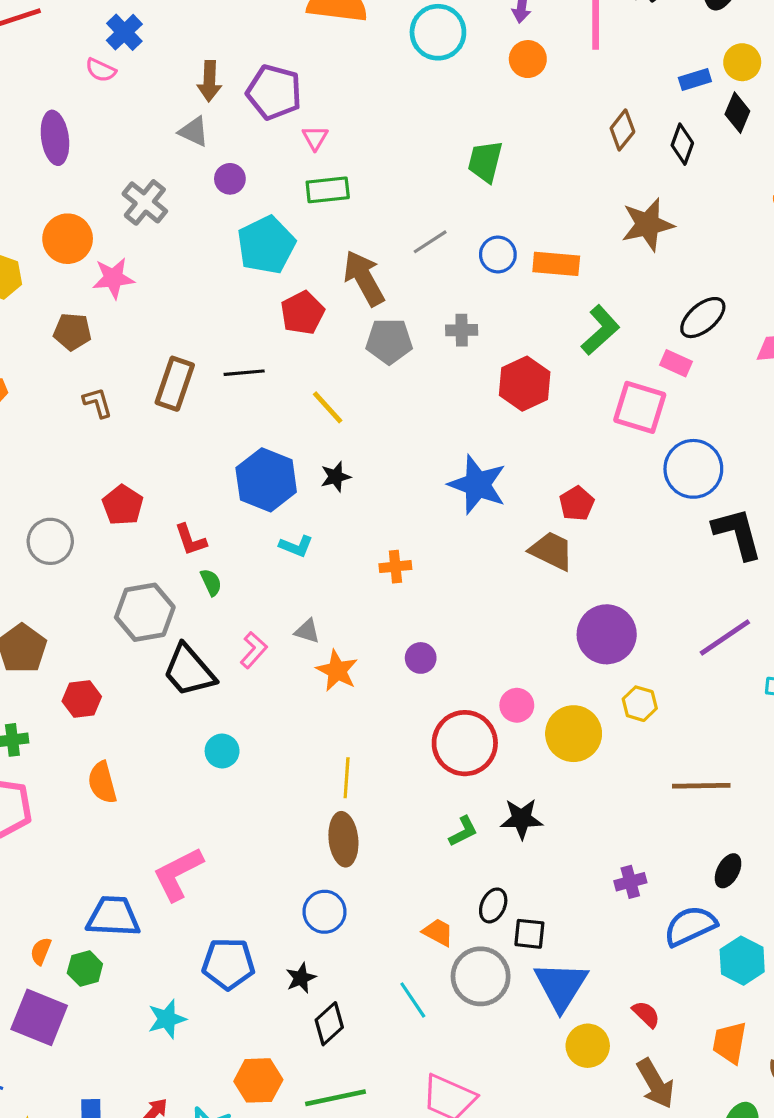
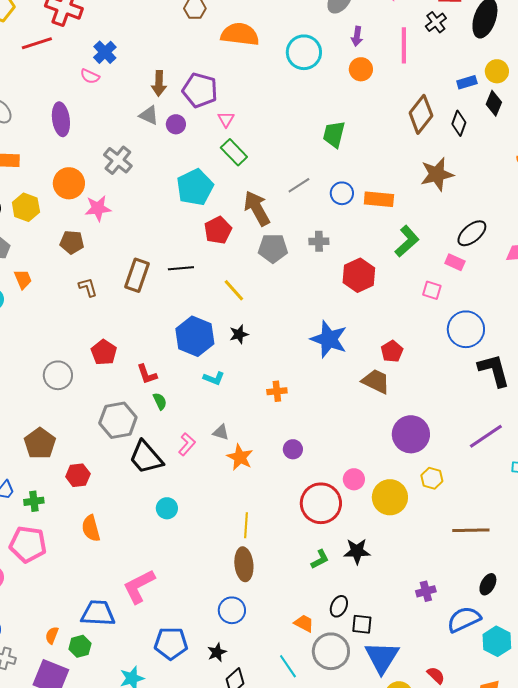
brown diamond: (622, 130) -> (421, 114), size x1.5
purple circle: (230, 179) -> (176, 124), moved
green rectangle: (328, 190) -> (234, 152), turned 52
pink square: (640, 407) -> (432, 290), size x0.6

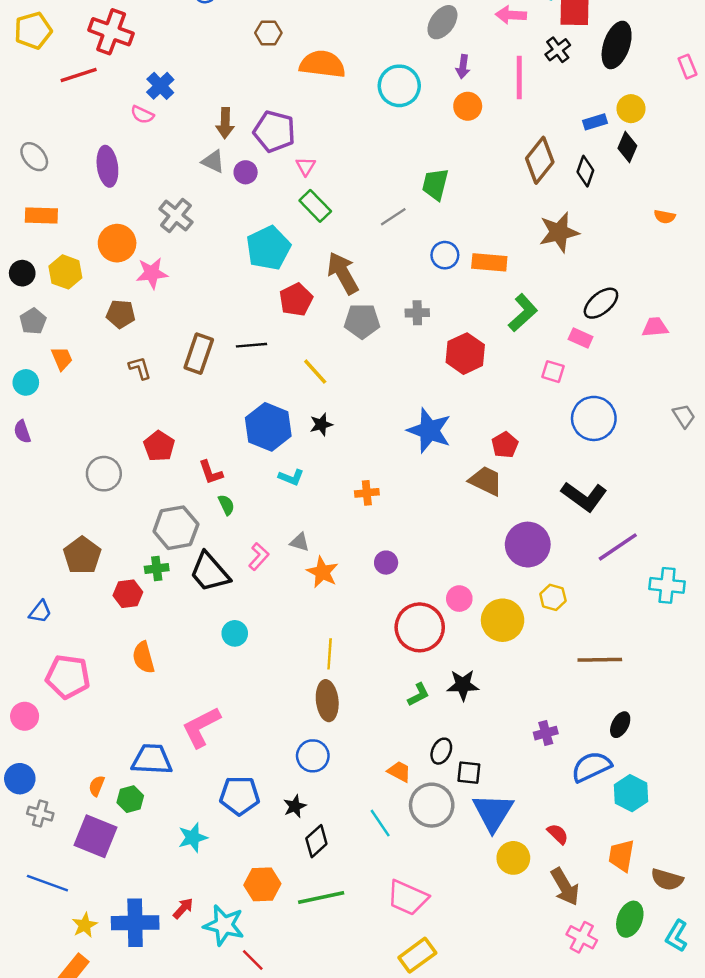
gray line: (299, 185) -> (393, 217), moved
black L-shape: (494, 370) -> (584, 496), moved, turned 141
green cross: (34, 501) -> (157, 569), moved

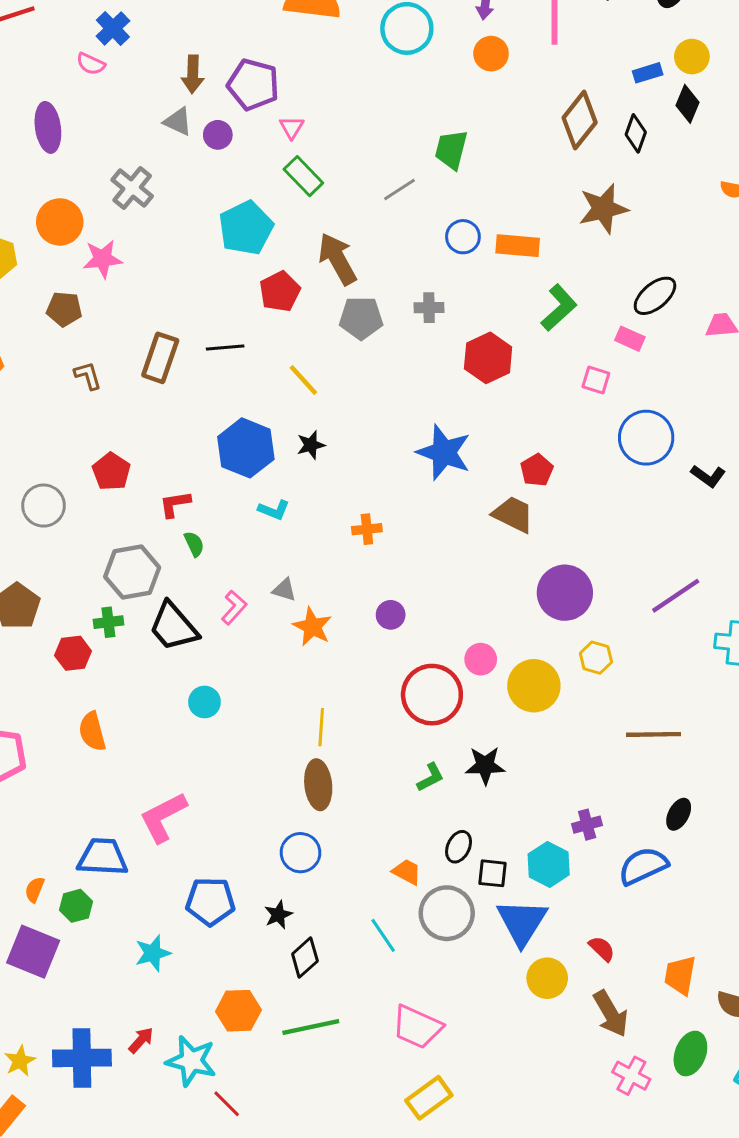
red L-shape: (211, 472) -> (175, 504), turned 100
black L-shape: (584, 496) -> (708, 476), moved, size x0.6
cyan hexagon: (631, 793) -> (549, 864), moved

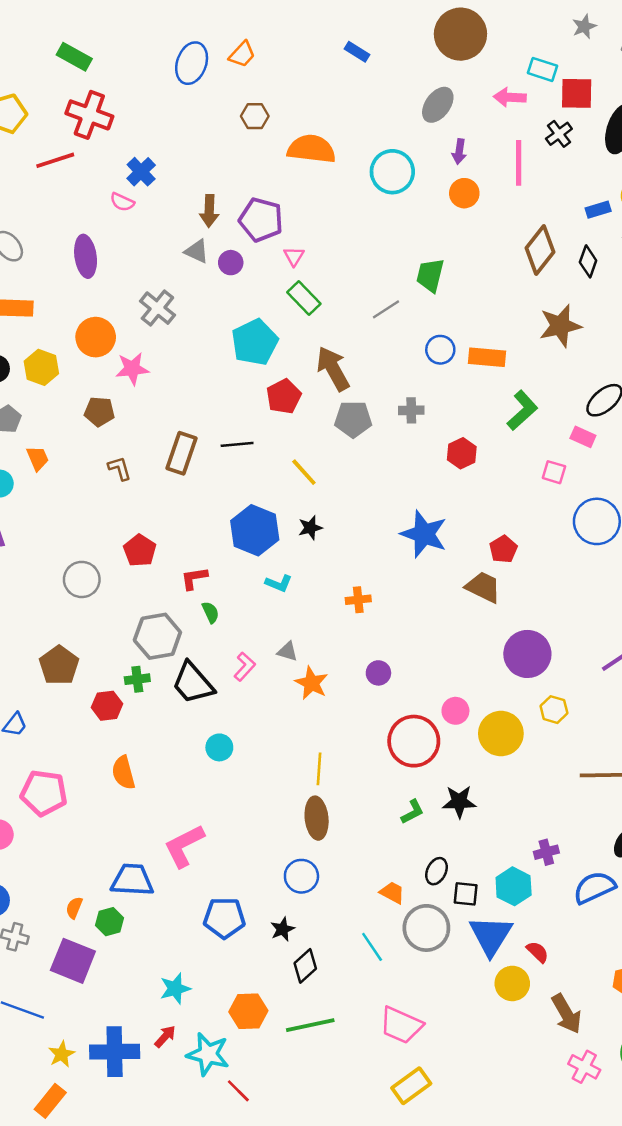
red hexagon: (488, 358) -> (462, 453), size x0.7
red semicircle: (602, 949) -> (538, 952), moved
cyan star: (153, 953) -> (175, 989), moved

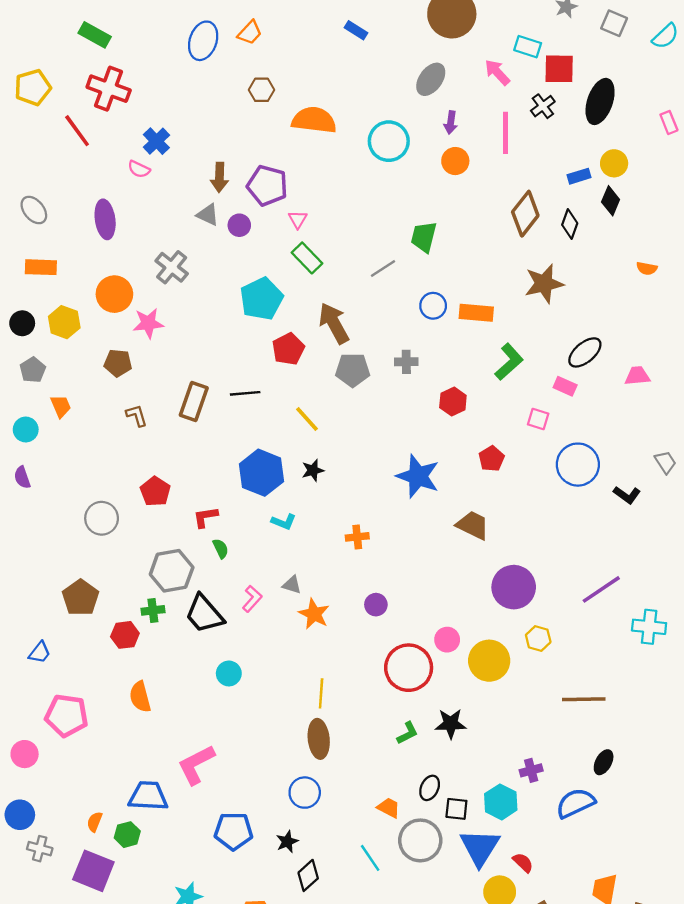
pink arrow: (510, 97) -> (497, 72), turned 44
red line: (55, 160) -> (77, 131), turned 72
red pentagon: (503, 549) -> (491, 459), moved

